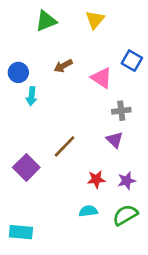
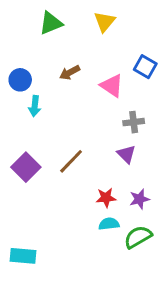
purple square: (26, 167) -> (26, 167), moved
cyan semicircle: (88, 211) -> (109, 224), moved

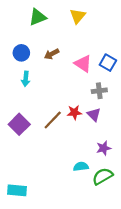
blue square: (145, 67) -> (108, 63), moved
blue circle: (20, 80) -> (21, 53), moved
red star: (106, 198) -> (74, 112), moved

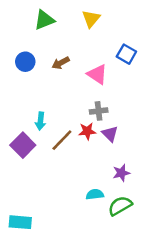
blue square: (108, 63) -> (126, 54), moved
cyan arrow: (26, 79) -> (40, 121), moved
gray cross: (99, 91) -> (99, 111), moved

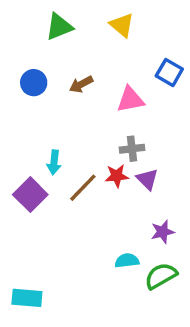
yellow triangle: (91, 19) -> (122, 25), turned -30
pink triangle: (97, 74) -> (130, 100), turned -45

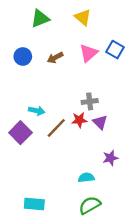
pink triangle: (130, 100) -> (89, 53), moved, turned -30
cyan arrow: (54, 162) -> (37, 111), turned -84
green semicircle: (161, 276) -> (90, 205), moved
cyan rectangle: (27, 298) -> (34, 204), moved

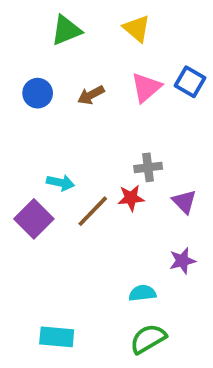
purple triangle: (100, 122) -> (184, 202), moved

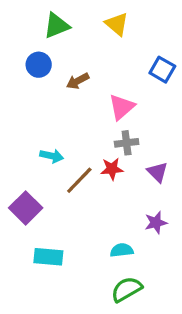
pink triangle: (146, 87) -> (122, 107), moved
blue circle: (38, 93) -> (39, 65), moved
purple square: (34, 219) -> (26, 208), moved
cyan rectangle: (57, 337) -> (48, 257), moved

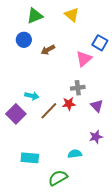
pink triangle: (122, 107) -> (84, 59), moved
purple square: (26, 208) -> (16, 114), moved
green semicircle: (127, 289) -> (58, 178), moved

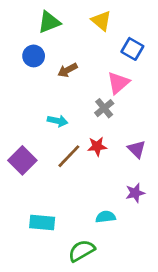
blue square: (100, 43) -> (132, 49), moved
gray cross: (78, 88) -> (104, 108), moved, turned -32
cyan arrow: (32, 96) -> (58, 121), moved

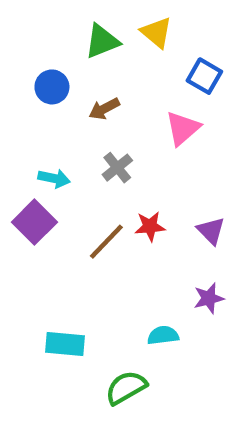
green triangle: (49, 22) -> (102, 41), moved
gray cross: (104, 108) -> (117, 168), moved
cyan arrow: (58, 121) -> (54, 178), moved
purple square: (22, 160) -> (34, 222), moved

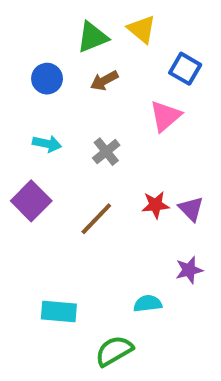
brown arrow: (104, 109) -> (104, 81), moved
cyan arrow: (54, 178) -> (47, 144), moved
red star: (150, 226) -> (156, 205), moved

